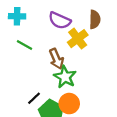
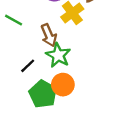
black line: (34, 98) -> (28, 66), moved

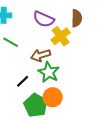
brown arrow: (49, 35) -> (41, 55), turned 96

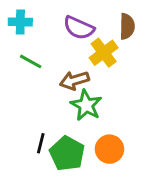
black line: (23, 81) -> (41, 143), moved, turned -32
orange circle: (53, 97) -> (109, 149), moved

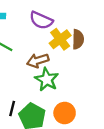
brown semicircle: (127, 26) -> (78, 39), moved

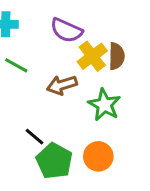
green star: (47, 79) -> (104, 105), moved
black line: (12, 109) -> (35, 137), moved, turned -64

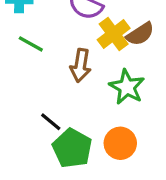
brown semicircle: (117, 56) -> (140, 34), turned 56
brown arrow: (62, 85) -> (81, 65), turned -64

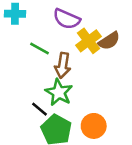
green line: (31, 44) -> (40, 49), moved
green star: (127, 87) -> (59, 92), moved

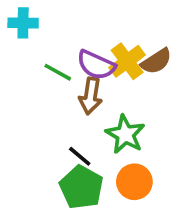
purple semicircle: (67, 19) -> (96, 65), moved
green star: (59, 92) -> (125, 134), moved
black line: (40, 109) -> (80, 156), moved

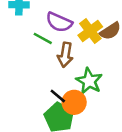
purple semicircle: (96, 65) -> (59, 22), moved
orange circle: (134, 182) -> (74, 102), moved

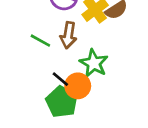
green line: (43, 38) -> (40, 41), moved

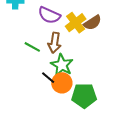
green star: (94, 63) -> (62, 65), moved
green pentagon: (62, 102) -> (84, 96), moved, turned -30

